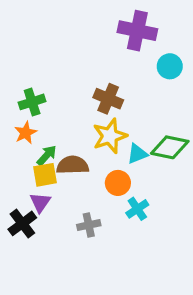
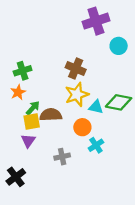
purple cross: (137, 31) -> (96, 21), turned -30
cyan triangle: (137, 154) -> (96, 107), turned 35
black cross: (22, 223) -> (16, 177), moved

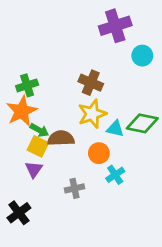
orange star: (18, 92) -> (22, 111), size x1.6
green arrow: (33, 108) -> (39, 130), turned 77
yellow square: (32, 122) -> (38, 146), turned 36

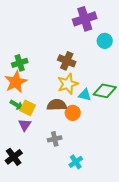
green arrow: (39, 130) -> (17, 105), moved
brown semicircle: (61, 138) -> (57, 105), moved
cyan cross: (115, 175) -> (76, 162), moved

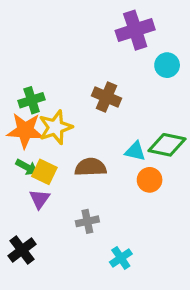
orange star: (16, 82) -> (25, 130), turned 30
yellow star: (68, 84) -> (55, 127), moved
orange circle: (73, 113) -> (150, 180), moved

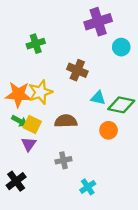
green cross: (32, 100) -> (36, 44), moved
cyan triangle: (135, 151) -> (98, 98), moved

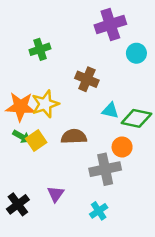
yellow square: (32, 125) -> (36, 140), turned 30
purple triangle: (29, 144) -> (56, 194), moved
gray cross: (63, 160) -> (105, 169), moved, size x1.6

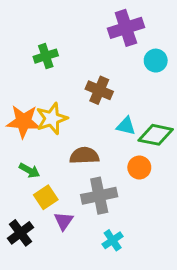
green arrow: (22, 137) -> (29, 170), moved
yellow square: (36, 140) -> (46, 197), moved
gray cross: (105, 169) -> (99, 196), moved

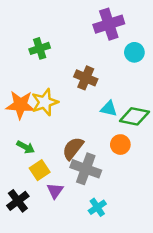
brown semicircle: (84, 156) -> (73, 148), moved, turned -50
gray cross: (99, 196) -> (86, 169), turned 32

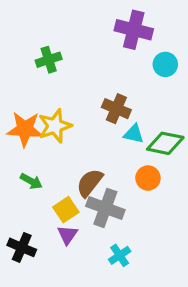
purple cross: (109, 24) -> (134, 30), turned 32
brown cross: (86, 78) -> (116, 109), moved
yellow square: (40, 170) -> (66, 210), moved
black cross: (18, 201) -> (22, 247), turned -30

